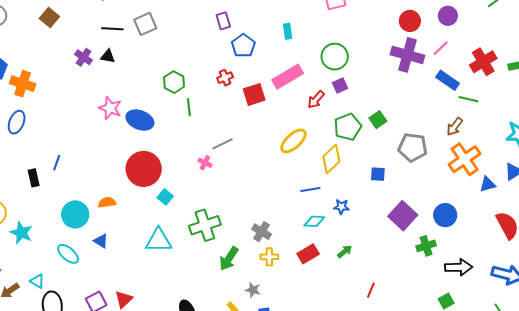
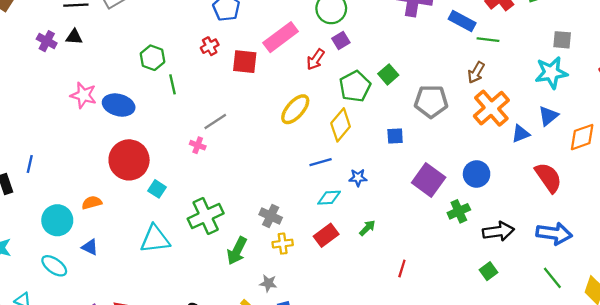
red square: (254, 95) -> (245, 62), turned 30

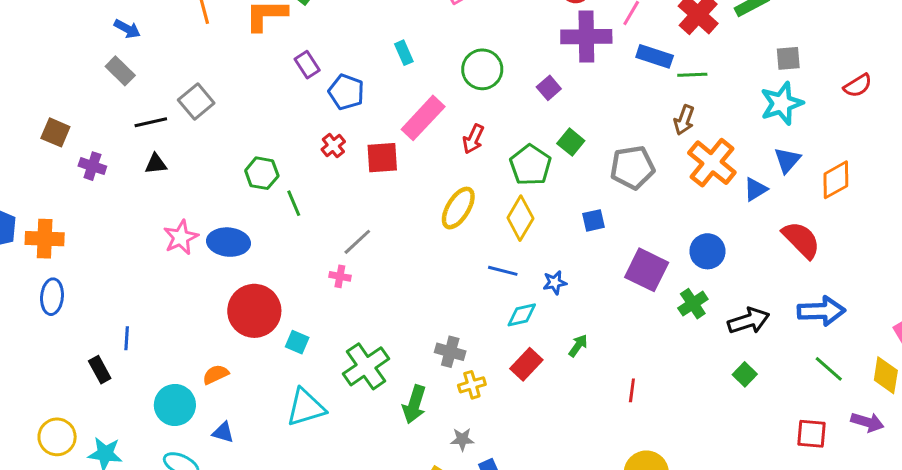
purple square: (341, 40) -> (549, 88), moved
purple cross: (47, 41) -> (92, 166), moved
pink star: (83, 95) -> (181, 237), turned -30
blue line: (321, 162) -> (503, 271), turned 40

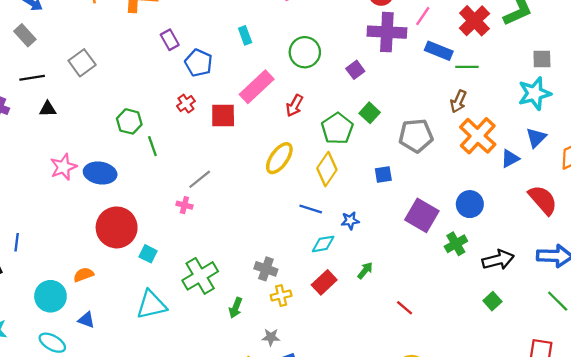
black line: (151, 122) -> (32, 78), moved
red line: (632, 390) -> (405, 308), turned -60
green arrow: (414, 404) -> (236, 308), size x0.7

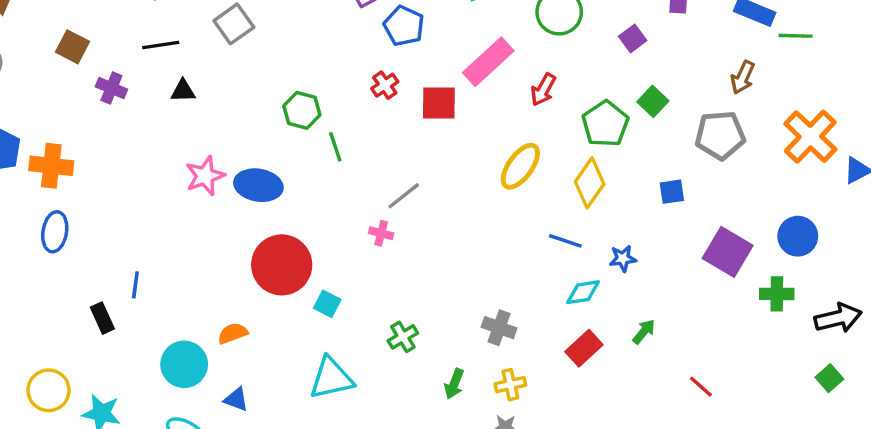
brown arrow: (458, 101) -> (743, 77), moved
green cross: (456, 244) -> (777, 294), turned 30
green cross: (200, 276) -> (403, 337), size x0.6
yellow cross: (281, 295) -> (510, 385), moved

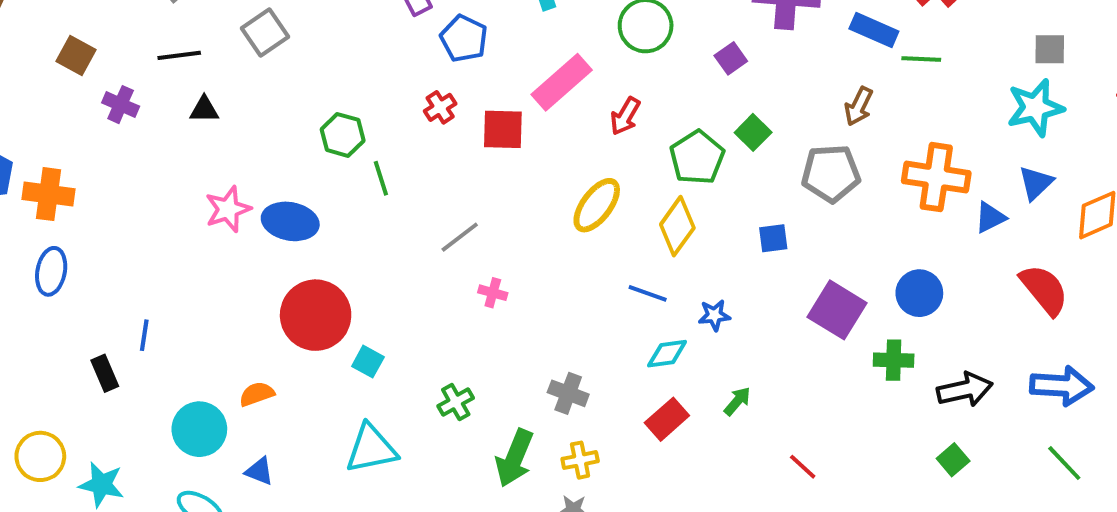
orange cross: (810, 137) -> (936, 177), turned -36
pink cross: (381, 233) -> (493, 293), moved
green arrow: (454, 384) -> (515, 458), size x1.6

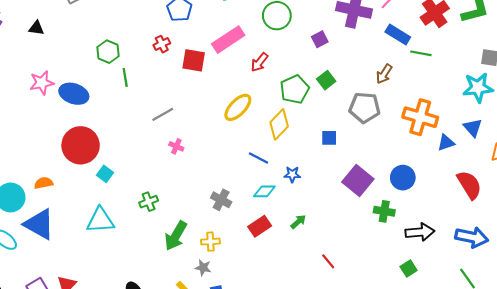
blue triangle: (1036, 183) -> (473, 128), turned -36
gray cross: (568, 393) -> (221, 200), moved
blue triangle: (259, 471) -> (39, 224), size x2.0

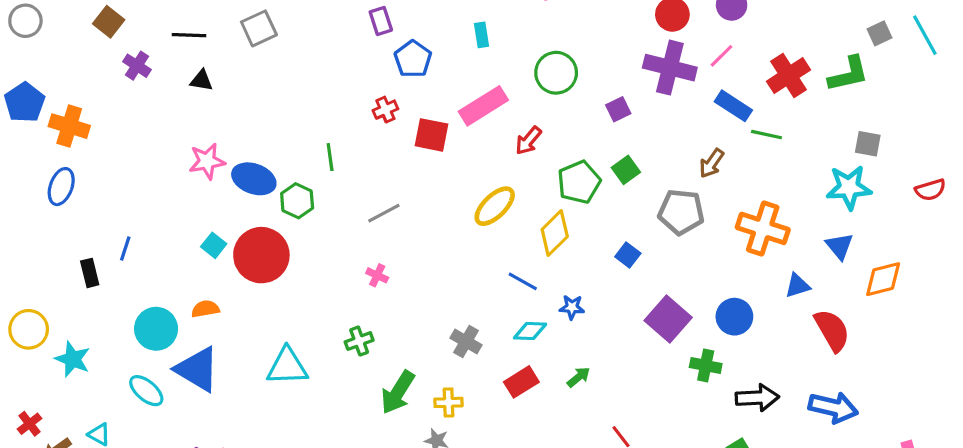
green hexagon: (108, 52) -> (297, 201), moved
blue square: (329, 138) -> (628, 255), turned 35
blue triangle: (446, 143) -> (798, 286), moved
pink cross: (176, 146) -> (377, 275), moved
cyan square: (105, 174) -> (214, 245), moved

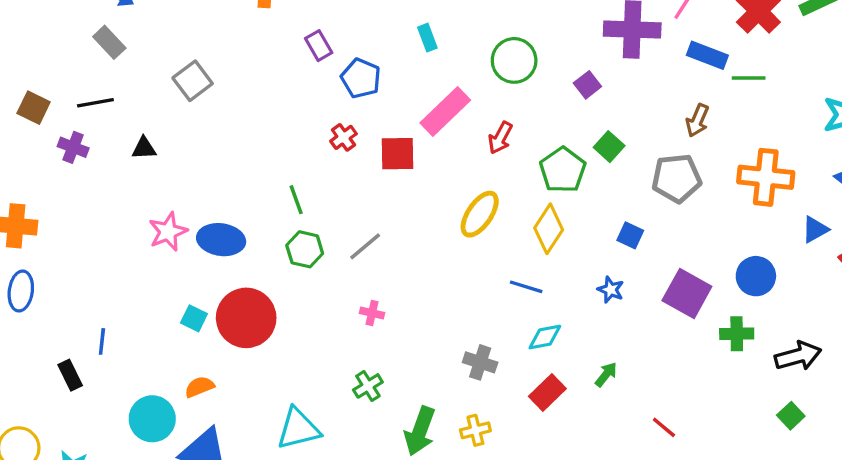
black line: (189, 35) -> (95, 103), moved
green hexagon: (297, 201) -> (305, 249), moved
blue star: (572, 307) -> (611, 290), moved, turned 30

